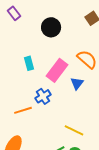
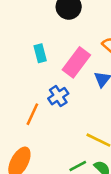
orange line: (23, 110) -> (32, 114), turned -48

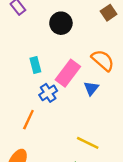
blue cross: (58, 96) -> (48, 93), moved

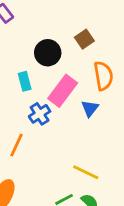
brown square: (109, 13) -> (84, 39), moved
black circle: (61, 23) -> (48, 53), moved
orange semicircle: (103, 60) -> (103, 76), turned 40

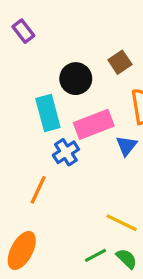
cyan rectangle: (25, 81) -> (48, 113), size x1.5
pink rectangle: (63, 91) -> (94, 124), turned 32

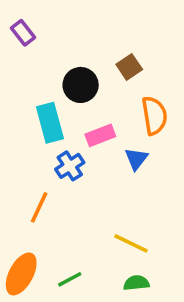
pink rectangle: (94, 124) -> (100, 135), size x0.7
green line: (95, 255) -> (70, 279), moved
green semicircle: (127, 259) -> (136, 283), turned -50

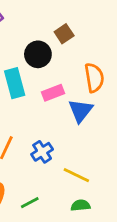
brown square: (129, 67) -> (64, 34), moved
blue triangle: (136, 159) -> (81, 111), size x1.4
blue cross: (70, 166) -> (42, 152), moved

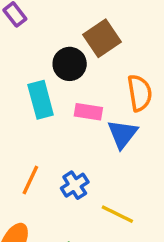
brown square: (64, 34) -> (102, 38), size x1.5
pink rectangle: (53, 93) -> (88, 112), turned 30

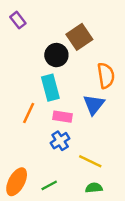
cyan rectangle: (41, 100) -> (50, 88), moved
pink rectangle: (88, 112) -> (62, 117), moved
orange line: (30, 180) -> (29, 113), moved

